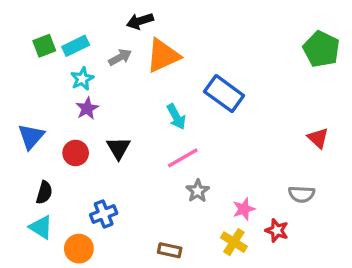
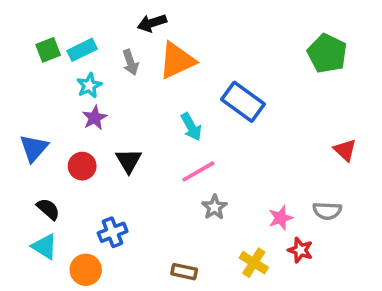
green pentagon: (321, 49) -> (327, 53), moved
gray arrow: (120, 57) -> (130, 62), turned 100
black semicircle: (44, 193) -> (48, 209), turned -65
pink star: (244, 209) -> (281, 218), moved

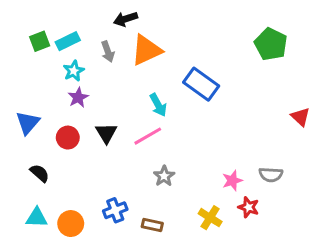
red triangle: (345, 150) -> (300, 117), moved
pink line: (198, 171) -> (148, 136), moved
gray star: (214, 207) -> (164, 176), moved
blue cross: (113, 232) -> (115, 210), moved
cyan triangle: (45, 247) -> (37, 218), moved, turned -30

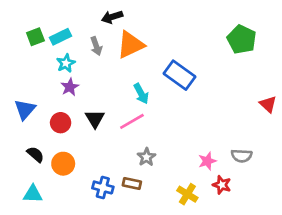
blue cross: (115, 210) -> (103, 187), turned 36
orange circle: (71, 224) -> (63, 164), moved
brown rectangle: (152, 225) -> (132, 184), moved

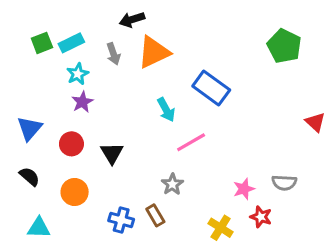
black triangle: (95, 119) -> (112, 153), moved
pink line: (132, 121) -> (191, 142), moved
black semicircle: (35, 154) -> (30, 176), moved
brown rectangle: (132, 184) -> (155, 215), turned 48

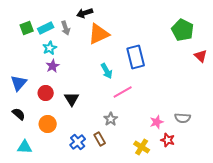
gray arrow: (113, 54) -> (66, 28), moved
blue rectangle: (211, 88) -> (136, 57), turned 40
red triangle: (315, 122) -> (201, 56), moved
blue cross: (121, 220) -> (78, 142), turned 35

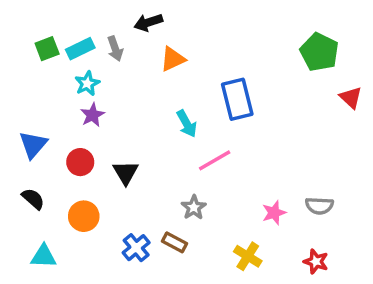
orange triangle: (99, 34) -> (173, 59), size x0.7
brown rectangle: (100, 139) -> (174, 242), turned -32
red star: (168, 140) -> (316, 262), moved

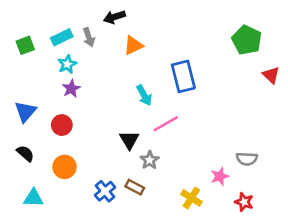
green square: (47, 49) -> (25, 45), moved
black triangle: (126, 173) -> (129, 140), moved
pink star: (274, 213) -> (220, 176), moved

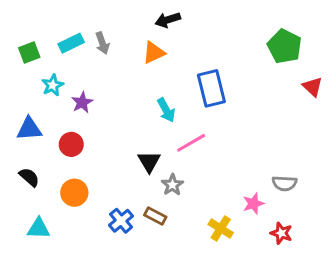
black arrow: (114, 17) -> (168, 20), moved
cyan star: (67, 64) -> (53, 85), moved
blue triangle: (25, 112) -> (29, 129), turned 45

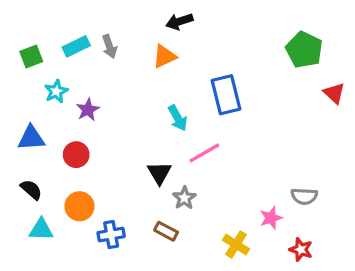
blue cross: (121, 221) -> (111, 235), moved, turned 30
cyan triangle: (39, 228) -> (41, 230), moved

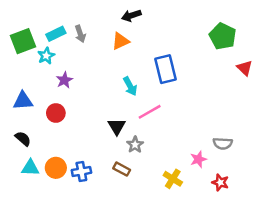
green square: (31, 56) -> (23, 41), size x1.5
cyan star: (56, 91) -> (46, 56), moved
orange circle: (79, 206) -> (56, 168), moved

